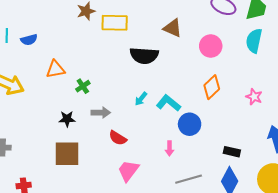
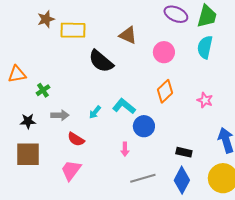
black semicircle: (144, 56) -> (101, 61), turned 36
cyan arrow: (141, 99) -> (95, 112), moved
pink trapezoid: (128, 171) -> (71, 170), moved

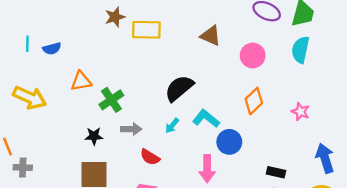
black semicircle: (101, 61) -> (179, 88), moved, turned 100
green cross: (43, 90) -> (111, 100), size x1.5
pink arrow: (125, 149) -> (207, 169), size x1.6

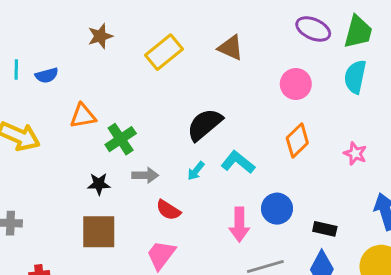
brown star: (115, 17) -> (100, 36), moved
yellow rectangle: (146, 30) -> (164, 52), turned -40
brown triangle: (211, 36) -> (231, 48), moved
blue circle: (229, 142) -> (277, 209), moved

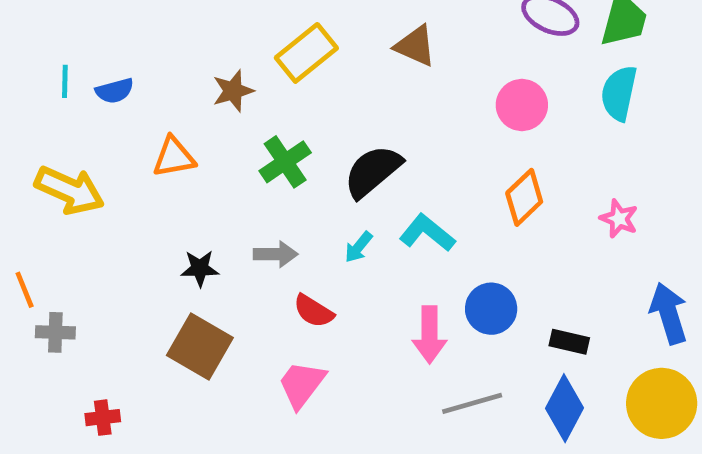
brown star: (100, 36) -> (233, 91), moved
green cross: (121, 139) -> (285, 162), moved
brown square: (99, 232) -> (200, 347), turned 30

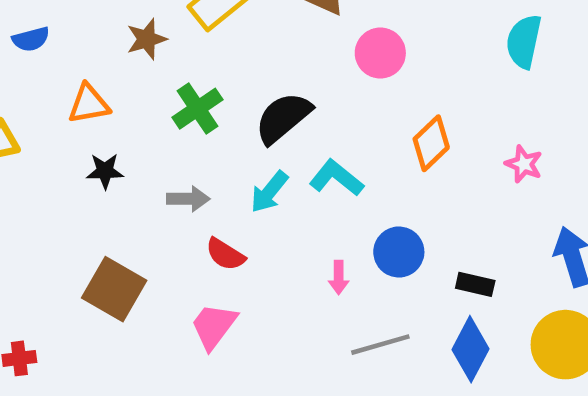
pink circle: (522, 105) -> (380, 53), moved
cyan arrow: (358, 247) -> (269, 192), size x1.4
black star: (200, 268) -> (105, 171), moved
pink arrow: (430, 335) -> (339, 277), size x0.6

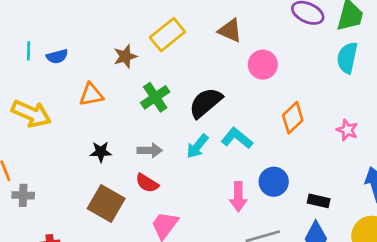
black star: (105, 171) -> (101, 152), moved
red semicircle: (225, 254) -> (147, 183), moved
pink arrow: (339, 277) -> (238, 197), size x1.5

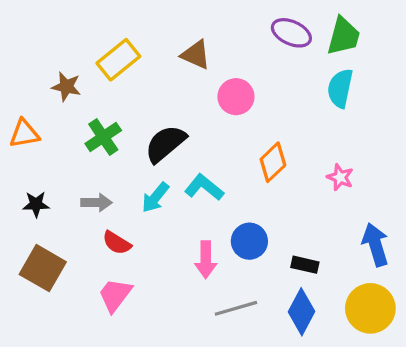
brown star: (125, 56) -> (66, 87), turned 30
red semicircle: (147, 183) -> (117, 243), moved

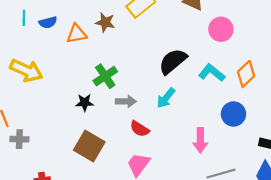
orange triangle: (24, 134) -> (77, 34), moved
green cross: (103, 137) -> (105, 76), moved
cyan L-shape: (204, 187) -> (212, 73), moved
blue circle: (249, 241) -> (233, 114), moved

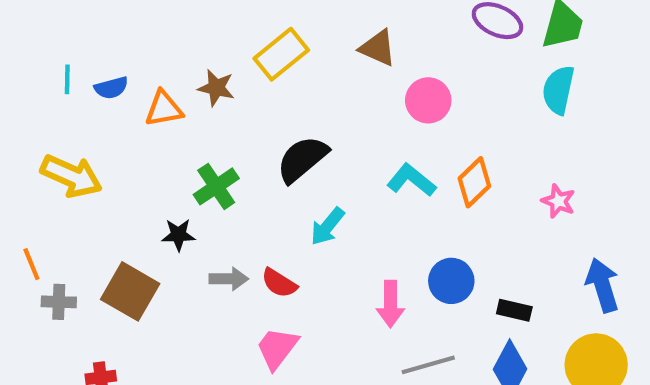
black semicircle: (173, 61) -> (302, 159), moved
gray arrow: (126, 101) -> (229, 279), moved
blue circle: (233, 114) -> (451, 281), moved
brown square: (89, 146) -> (130, 291), moved

